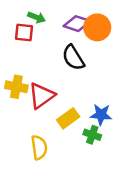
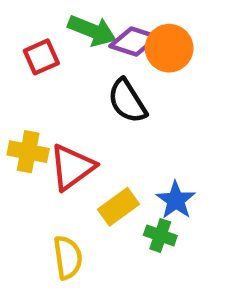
green arrow: (37, 17) -> (92, 31), moved, size x1.5
red square: (24, 32) -> (41, 57), turned -30
blue star: (101, 115) -> (176, 200), turned 30

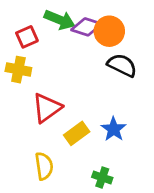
black semicircle: (127, 101) -> (122, 65), moved, turned 148
yellow cross: (28, 152) -> (18, 70), moved
green cross: (160, 235) -> (102, 177), moved

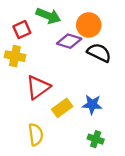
purple diamond: (87, 27) -> (69, 41), moved
blue star: (114, 129) -> (92, 105), turned -30
green cross: (102, 177) -> (96, 139), moved

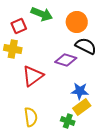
purple diamond: (69, 41) -> (66, 60), moved
yellow rectangle: (62, 108) -> (82, 107), moved
green cross: (96, 139) -> (68, 121), moved

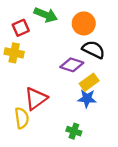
red triangle: (33, 76) -> (36, 99), moved
yellow rectangle: (82, 107) -> (89, 82), moved
yellow semicircle: (31, 117) -> (22, 118), moved

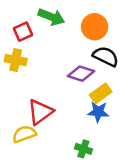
yellow semicircle: (22, 118) -> (24, 134), turned -102

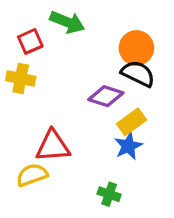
orange circle: (95, 27) -> (136, 48), moved
red triangle: (40, 112) -> (53, 146), turned 32
blue star: (98, 112) -> (128, 146), turned -30

